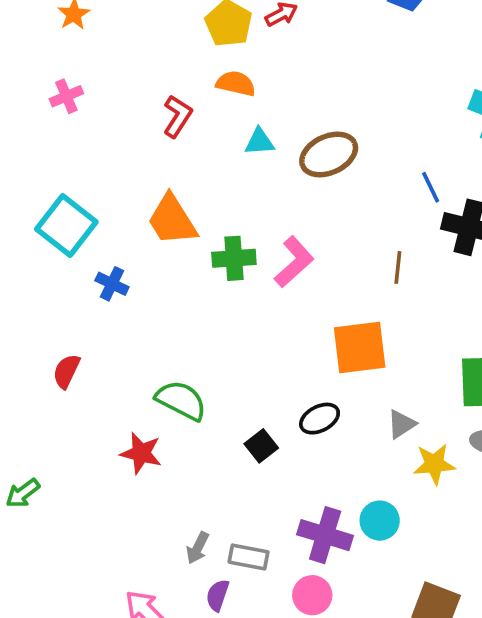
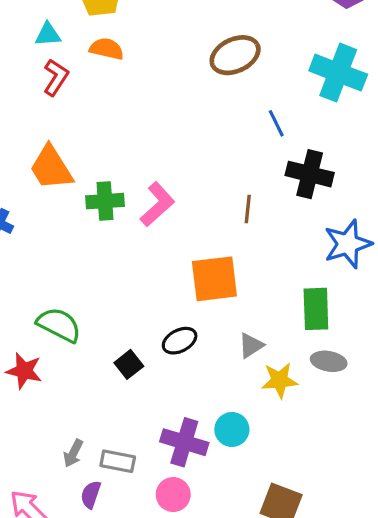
cyan triangle: (259, 142) -> (48, 35), moved
brown ellipse: (329, 154) -> (235, 55), moved
blue line: (431, 187) -> (276, 123), moved

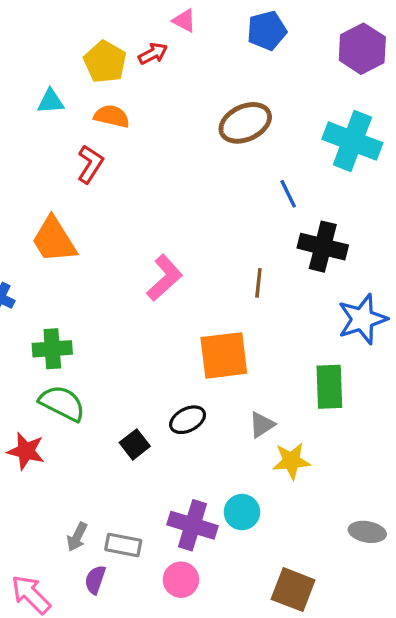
red L-shape: (56, 77) -> (90, 164), moved
green cross: (105, 201) -> (52, 349), moved
gray ellipse: (329, 361) -> (367, 532), moved

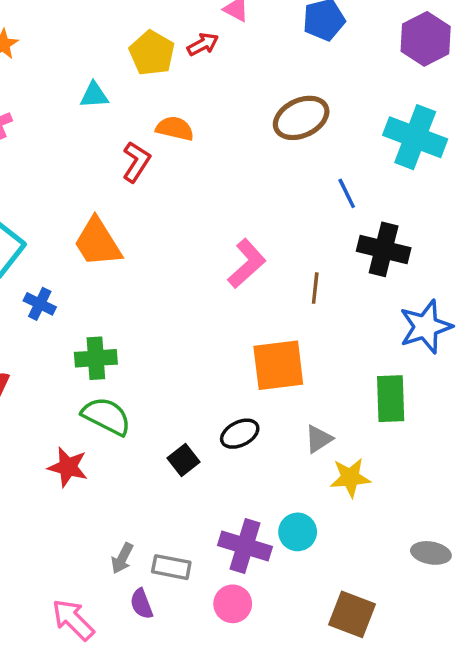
orange semicircle: (112, 116) -> (175, 128), moved
pink L-shape: (164, 278) -> (247, 264), moved
purple semicircle: (95, 580) -> (141, 604), turned -40

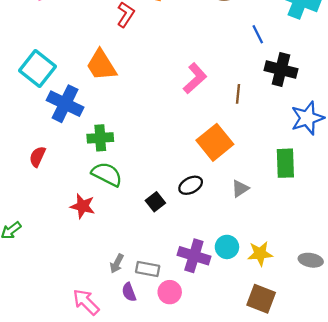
blue cross: (40, 304) -> (65, 104), size x1.8
orange square: (278, 365) -> (215, 142), turned -32
yellow star: (350, 478) -> (260, 254), moved
pink circle: (233, 604) -> (170, 292), moved

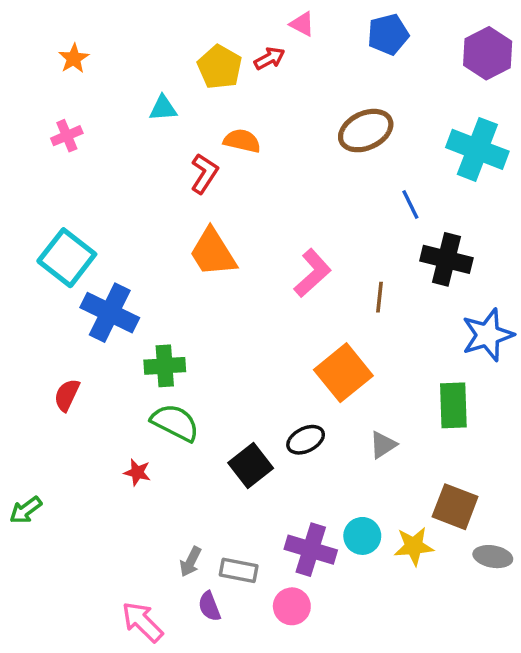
orange trapezoid: (101, 65) -> (213, 253), moved
black square: (155, 202) -> (251, 465), size x1.4
red star: (83, 206) -> (137, 472), size x0.7
pink circle: (170, 292) -> (292, 606), moved
brown square: (261, 299) -> (455, 507), moved

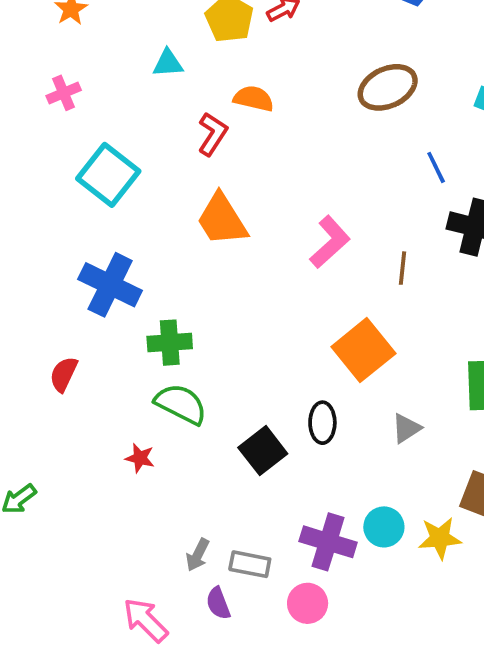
cyan square: (67, 258) -> (108, 175), moved
black ellipse: (306, 440) -> (322, 423), turned -63

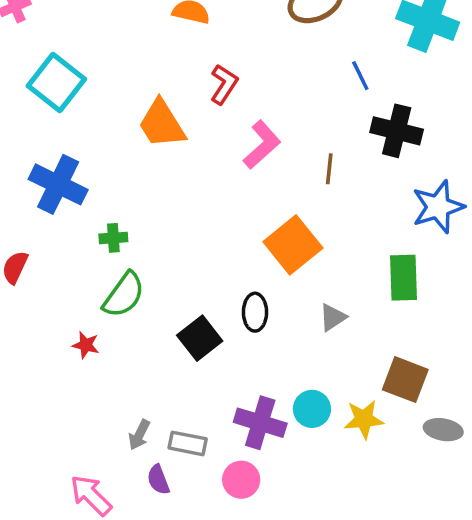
red L-shape: (213, 134) -> (224, 84), moved
green cross: (170, 343) -> (113, 238), size x0.7
green semicircle: (181, 404) -> (124, 295), turned 99

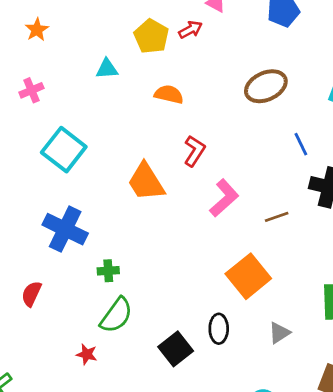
brown line: (329, 169) -> (277, 217), turned 65

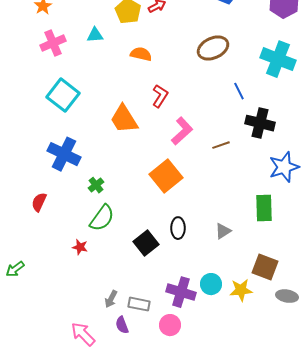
pink cross: (31, 90) -> (53, 43), moved, size x1.4
green cross: (108, 271) -> (96, 185), turned -35
orange square: (248, 276) -> (166, 176), moved

